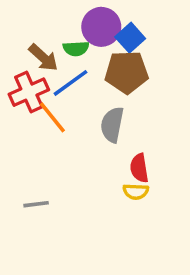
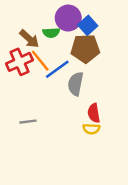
blue line: (70, 83) -> (57, 69), moved
orange line: (52, 117) -> (40, 61), moved
gray line: (36, 204) -> (28, 122), moved

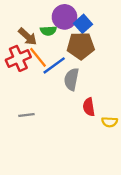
yellow semicircle: (91, 129) -> (110, 122), moved

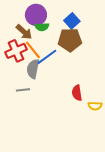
purple circle: (64, 17) -> (36, 15), moved
gray semicircle: (71, 79) -> (33, 69), moved
gray line: (26, 115) -> (23, 90), moved

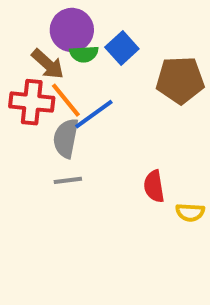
blue square: (72, 21) -> (122, 48), moved
brown pentagon: (70, 40) -> (180, 80), moved
red cross: (16, 51) -> (32, 102), turned 30
gray line: (23, 90) -> (68, 180), moved

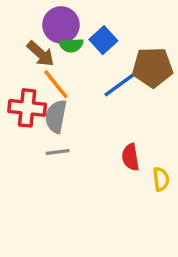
red cross: (32, 102) -> (27, 108), moved
blue line: (94, 114) -> (120, 84), moved
yellow semicircle: (190, 212) -> (161, 179), turned -100

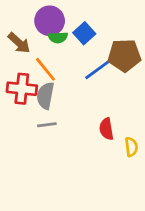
brown arrow: (41, 54) -> (19, 43), moved

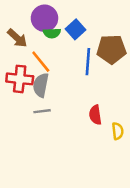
blue line: (98, 69) -> (88, 62), turned -50

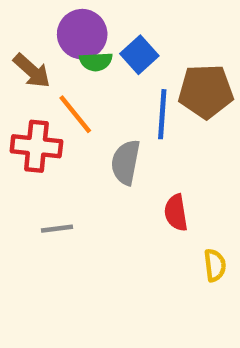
gray semicircle: (41, 85) -> (126, 162), moved
gray line: (42, 111) -> (57, 229), moved
yellow semicircle: (118, 131) -> (215, 265), moved

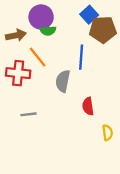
blue square: (139, 55) -> (89, 15), moved
brown arrow: (32, 71) -> (16, 35), turned -54
brown pentagon: (206, 91) -> (103, 30), moved

